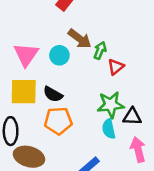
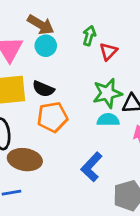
brown arrow: (80, 39) -> (41, 25), moved
cyan semicircle: (109, 129) -> (108, 120), turned 108

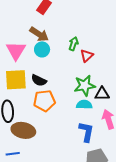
blue L-shape: (92, 167) -> (86, 132), moved, turned 145

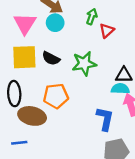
green star: (85, 86) -> (84, 64), moved
orange pentagon: (44, 101) -> (56, 96), moved
cyan semicircle: (84, 105) -> (120, 89), moved

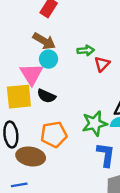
green arrow: (92, 17) -> (86, 50), turned 70
pink triangle: (25, 24) -> (31, 74), moved
green star: (84, 64) -> (95, 123), moved

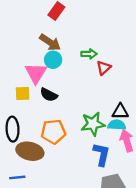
yellow square: (19, 97) -> (23, 93), size x0.6

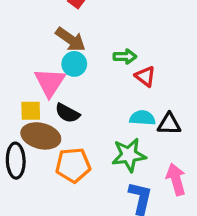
red triangle: (104, 68) -> (145, 76), turned -42
black triangle: (120, 112) -> (169, 124), moved
cyan semicircle: (117, 125) -> (142, 118), moved
brown ellipse: (30, 151) -> (41, 136), moved

